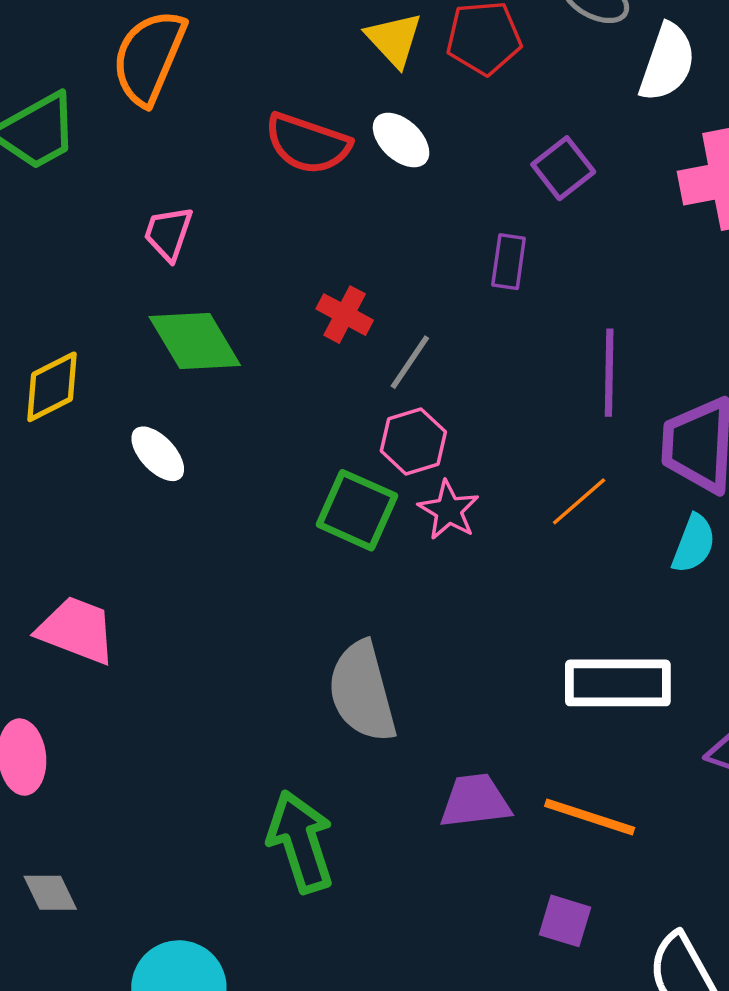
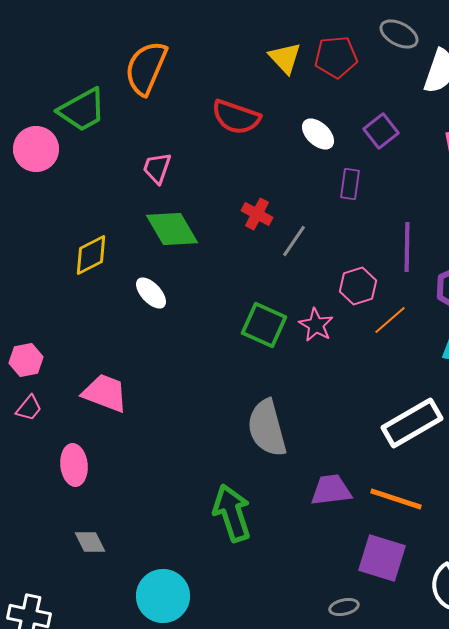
white ellipse: (401, 140) -> (318, 134), moved
pink hexagon: (413, 441) -> (358, 286), moved
white rectangle: (618, 683) -> (412, 423), turned -30
purple square: (565, 921) -> (382, 558), size x1.6

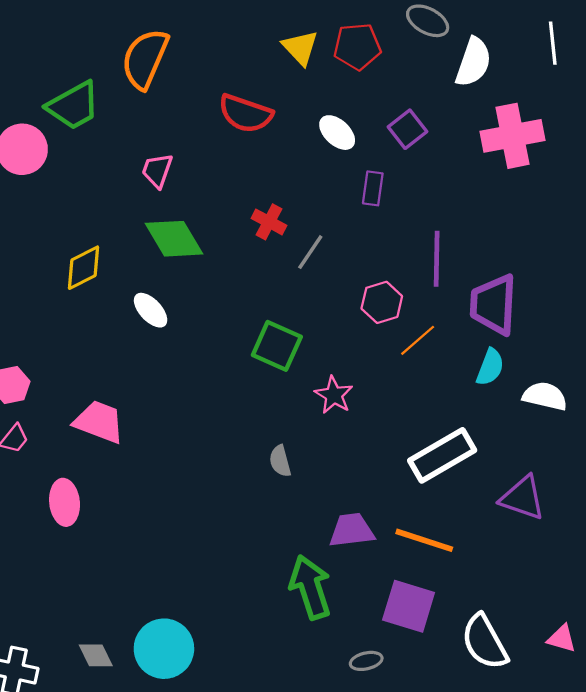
pink star: (316, 325) -> (334, 395), moved
gray semicircle: (267, 428) -> (280, 461), size x0.5
green arrow: (232, 513) -> (310, 587), moved
gray diamond: (90, 542) -> (96, 655), moved

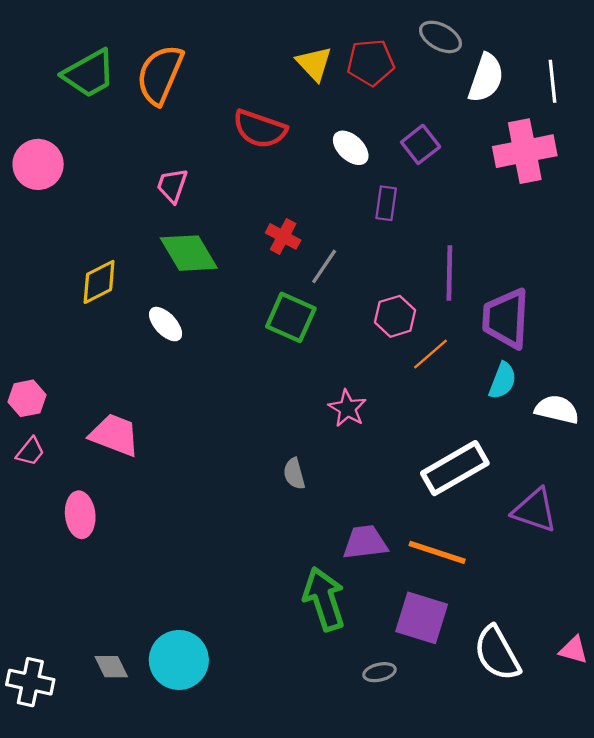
white line: (553, 43) -> (552, 81), moved
green trapezoid: (73, 106) -> (89, 74), moved
green square: (277, 346) -> (291, 317), moved

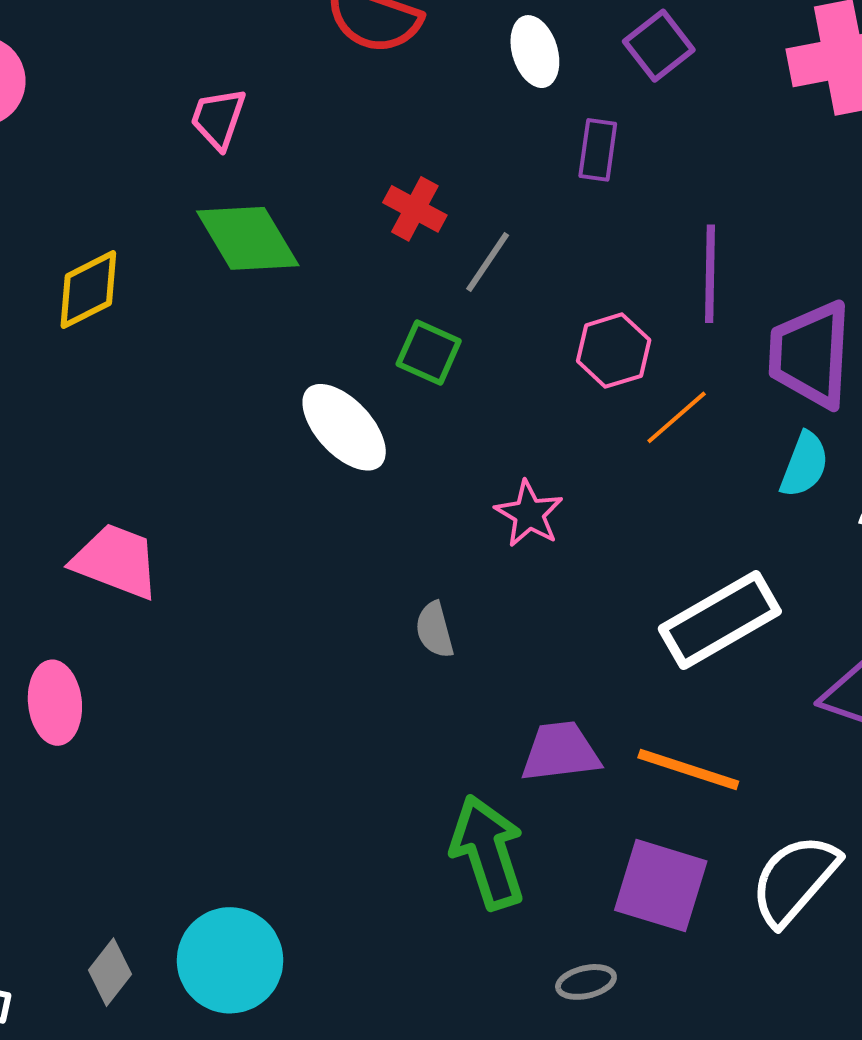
white ellipse: (351, 148) -> (535, 52), turned 30
green square: (291, 317) -> (429, 353), size x0.7
white ellipse: (166, 324) -> (344, 427), moved, size x1.4
white semicircle: (497, 653) -> (795, 880), moved, turned 70
gray diamond: (111, 667) -> (110, 972), turned 64

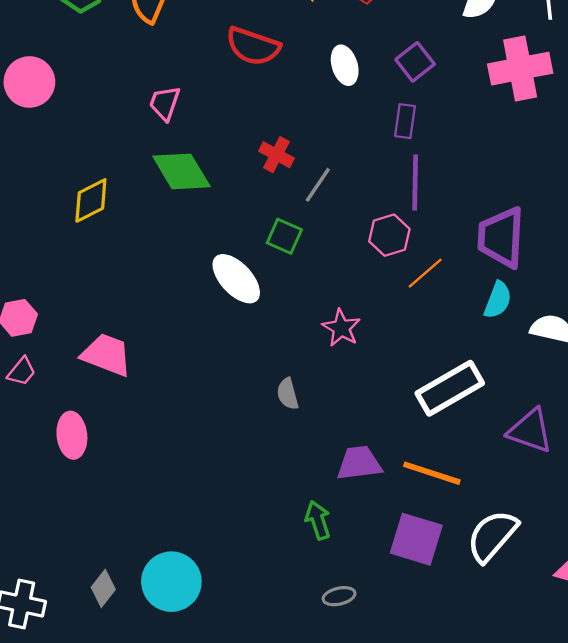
purple rectangle: (598, 150) -> (405, 121), moved
purple line: (710, 274) -> (415, 183), moved
green arrow: (488, 852) -> (318, 520), size x0.6
gray ellipse: (586, 982) -> (339, 596), moved

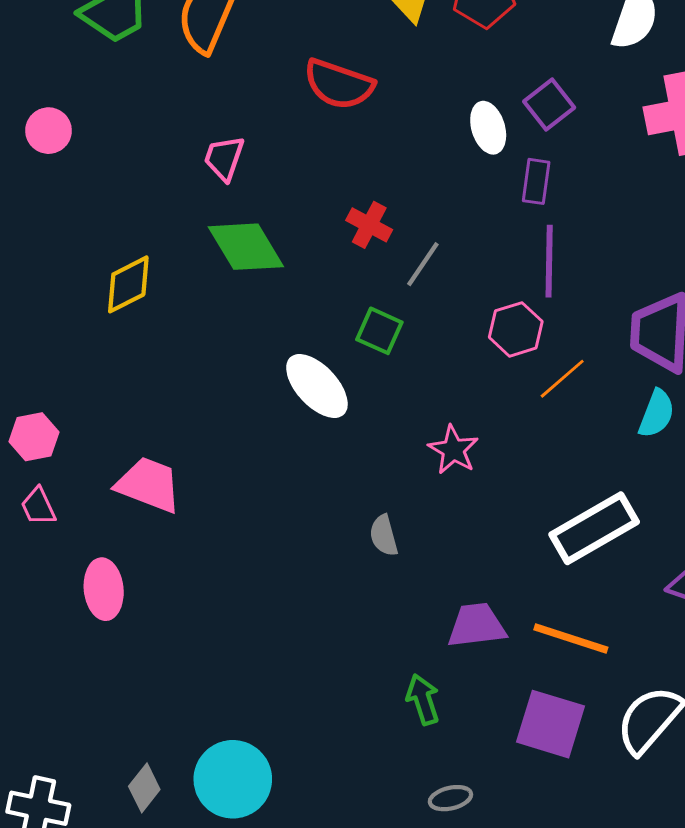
white ellipse: (345, 65) -> (488, 128), moved
pink circle: (29, 82) -> (49, 131), size x0.7
pink trapezoid: (22, 371) -> (38, 506), turned 116

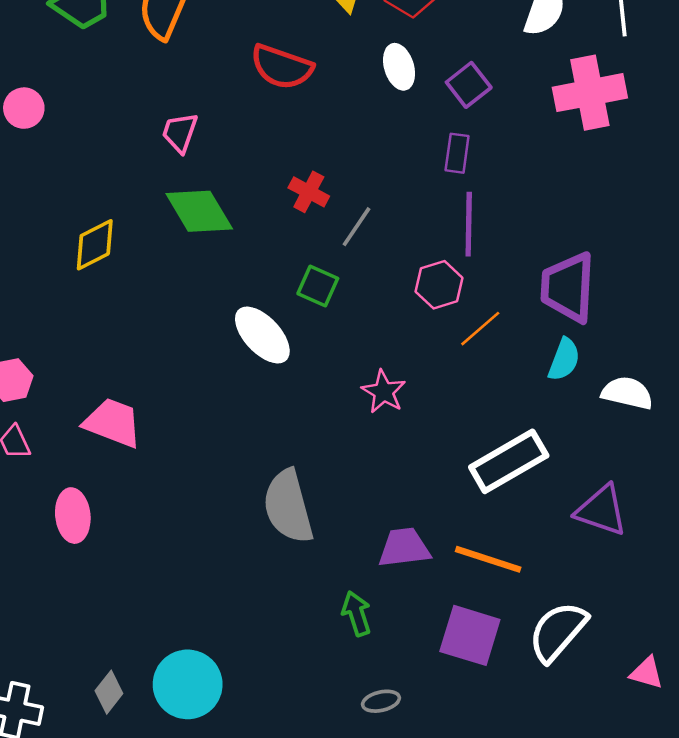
white ellipse: (488, 128) -> (399, 67), moved
gray semicircle: (384, 535) -> (288, 506), moved, size x2.0

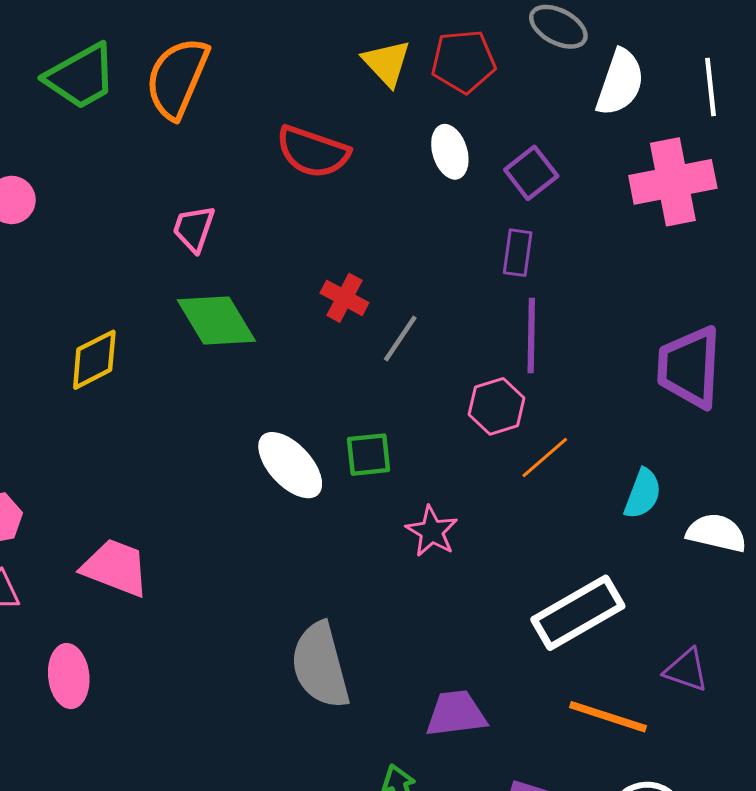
green square: (318, 286) -> (369, 455), moved, turned -30
purple trapezoid: (568, 287) -> (689, 367), moved
purple triangle: (601, 510) -> (686, 670), size x0.7
orange line: (488, 559) -> (608, 717), moved

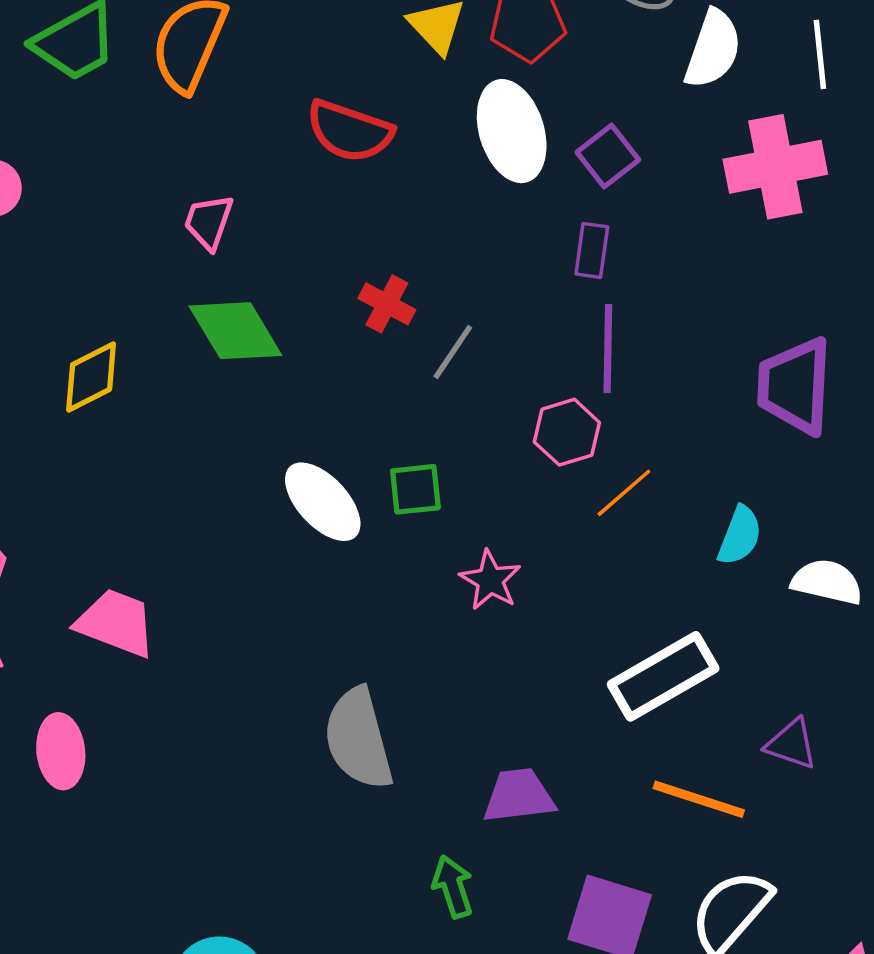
white ellipse: (450, 152) -> (512, 131), size x1.6

